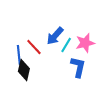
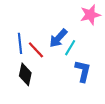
pink star: (85, 43) -> (90, 15), moved
blue line: (19, 55) -> (20, 43), moved

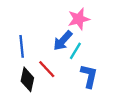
pink star: (90, 15) -> (79, 19), moved
red line: (36, 50) -> (47, 69), moved

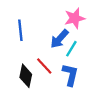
blue line: (22, 46) -> (20, 30), moved
blue L-shape: (89, 76) -> (70, 75), moved

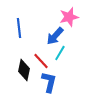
cyan line: (71, 49) -> (60, 53), moved
blue L-shape: (70, 75) -> (49, 82), moved

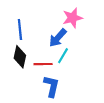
red line: (41, 61) -> (43, 64), turned -48
black diamond: (24, 70) -> (20, 57), moved

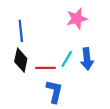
blue arrow: (58, 38) -> (87, 59), moved, turned -48

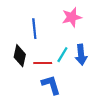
blue line: (21, 31) -> (34, 29), moved
blue L-shape: (54, 91) -> (51, 85), turned -30

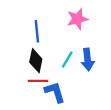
black diamond: (20, 56) -> (36, 61), moved
red line: (43, 63) -> (38, 81), moved

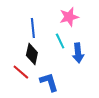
cyan line: (67, 59) -> (60, 41), moved, turned -56
red line: (38, 81) -> (21, 72), moved, turned 42

